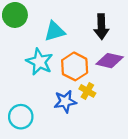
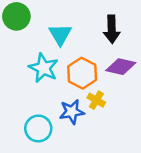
cyan triangle: (55, 31) -> (60, 34), turned -45
cyan circle: (21, 117) -> (38, 128), moved

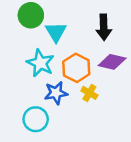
green circle: (16, 16) -> (31, 15), moved
blue star: (72, 112) -> (56, 93), moved

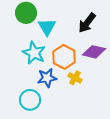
black arrow: (104, 27) -> (87, 23), turned 40

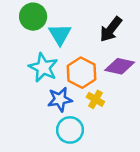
cyan circle: (30, 100) -> (70, 130), moved

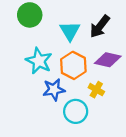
cyan triangle: (60, 34) -> (70, 31), moved
yellow cross: (95, 99) -> (96, 90), moved
cyan circle: (70, 130) -> (76, 111), moved

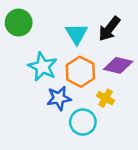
green circle: (30, 15) -> (19, 23), moved

